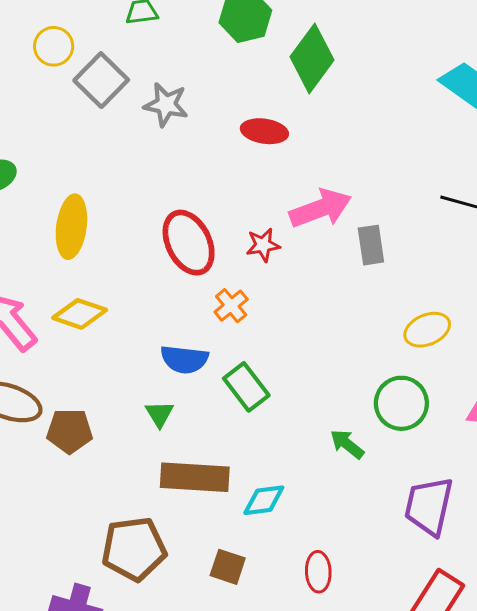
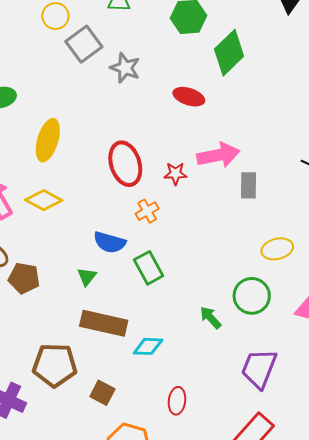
brown square: (228, 567) -> (102, 393), moved

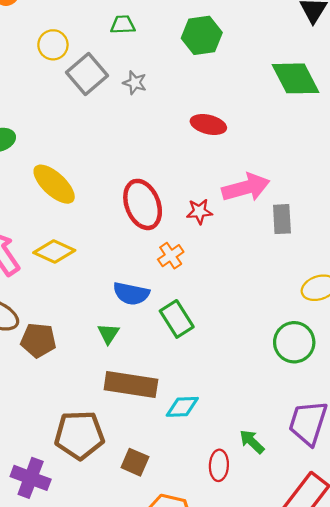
green diamond: (229, 53) -> (296, 78), moved, turned -69
gray star: (125, 68) -> (135, 83), moved, size x0.7
yellow ellipse: (48, 140) -> (54, 184), turned -60
green arrow: (210, 318) -> (252, 442), moved

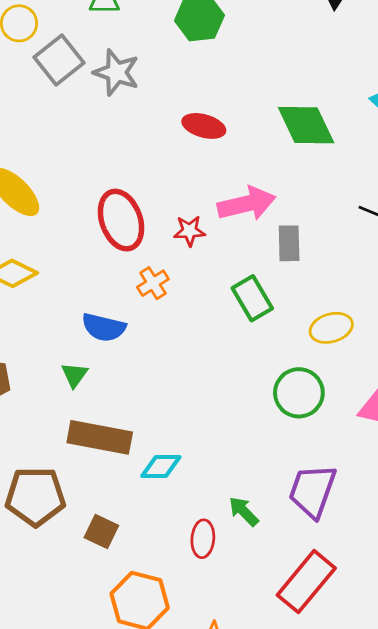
green diamond: (296, 78) -> (306, 125), moved
gray star: (135, 83) -> (116, 72), size x1.6
green rectangle: (177, 319) -> (252, 298), moved

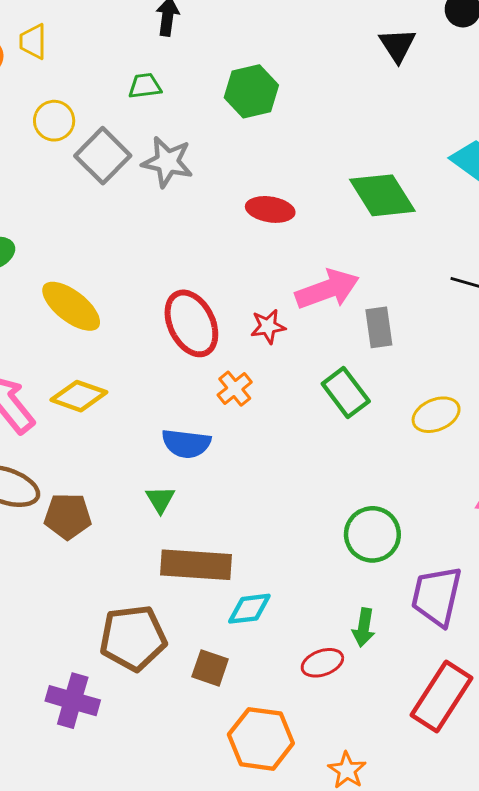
green circle: (299, 393) -> (372, 534), moved
cyan diamond: (161, 466) -> (249, 609), moved
green arrow: (244, 511) -> (364, 627), turned -120
red ellipse: (203, 539) -> (322, 663), turned 72

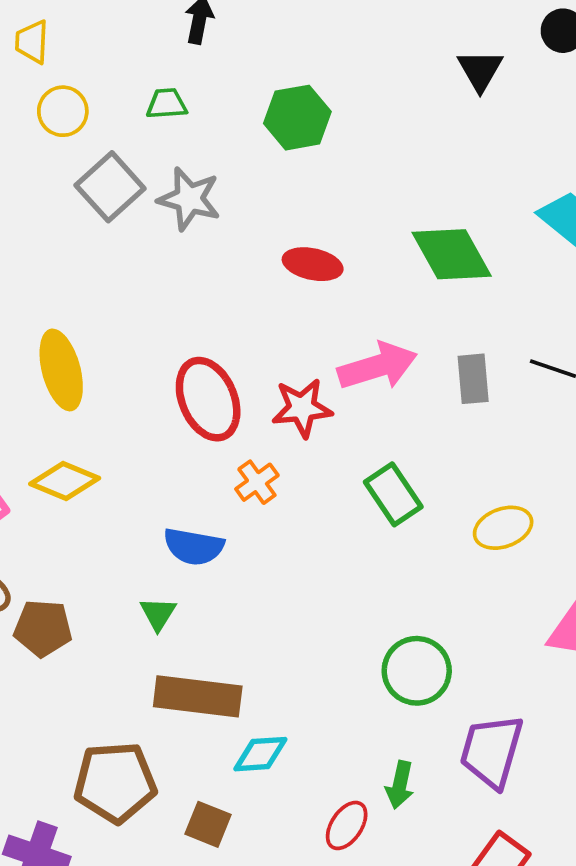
yellow circle: (54, 121) -> (63, 111), moved
yellow ellipse: (71, 306) -> (61, 370), turned 34
red star: (268, 326) -> (302, 408), size x1.4
gray rectangle: (379, 327) -> (473, 379), moved
red ellipse: (322, 663) -> (347, 825), turned -39

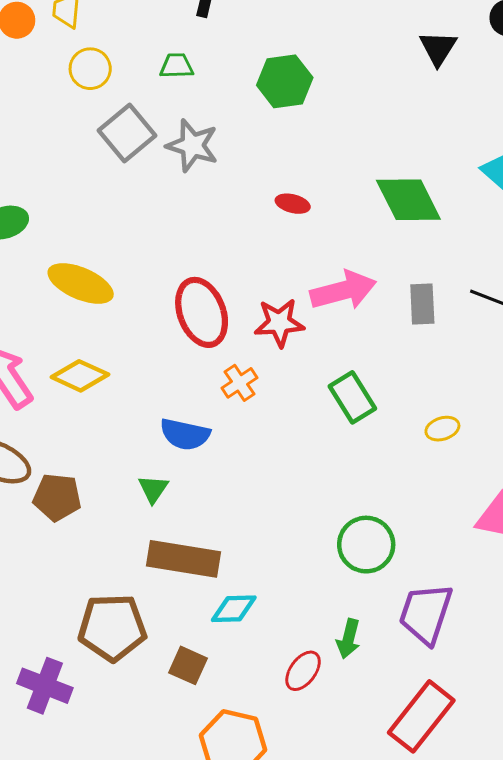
red ellipse: (313, 264) -> (293, 204), size x0.7
yellow ellipse: (61, 370) -> (81, 283), turned -54
yellow ellipse: (503, 528) -> (442, 429), size x0.7

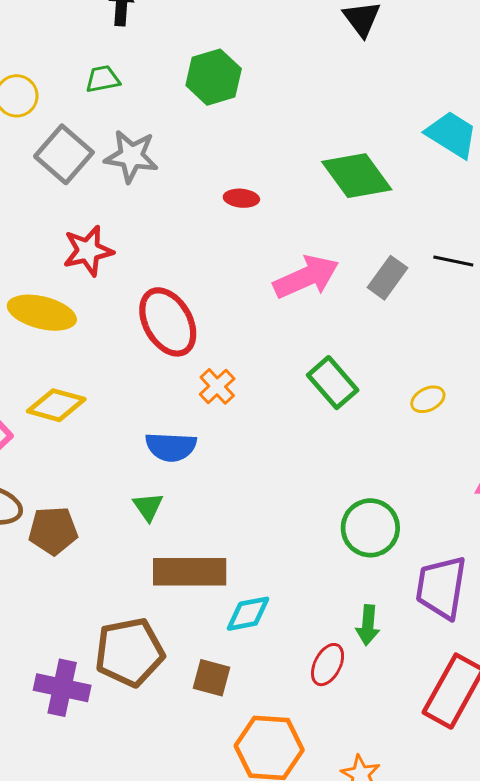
gray rectangle: (422, 304) -> (388, 278), turned 48
red star: (279, 323) -> (88, 251), moved
purple cross: (45, 686) -> (62, 688), moved

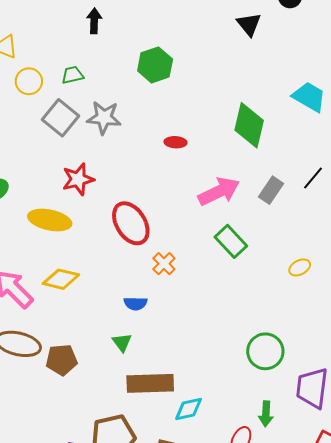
green trapezoid: (103, 79) -> (73, 75), moved
green diamond: (357, 176) -> (249, 125), turned 51
black line: (453, 261) -> (313, 178), turned -60
green rectangle: (333, 383) -> (231, 241), moved
blue semicircle: (171, 447) -> (135, 303), size x0.7

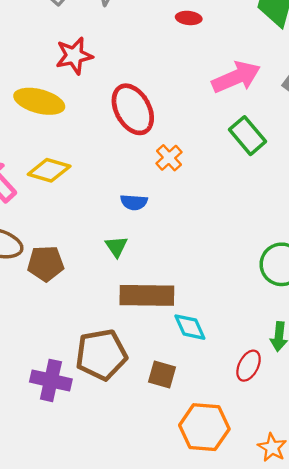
cyan diamond: (189, 409) -> (190, 327), turned 76

